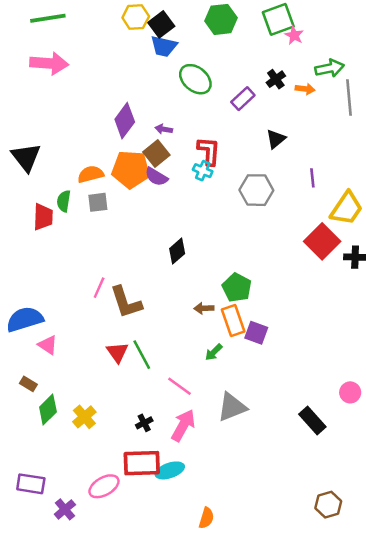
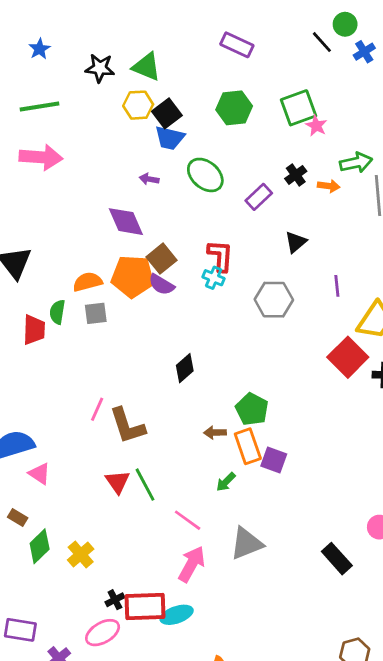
purple diamond: (125, 121) -> (126, 222), turned -60
purple arrow: (164, 129) -> (149, 179), moved
black cross: (144, 423) -> (115, 600), moved

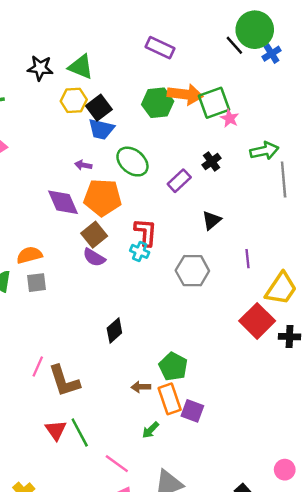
green circle: (345, 24) -> (255, 30), size x1.8
orange arrow: (329, 186) -> (185, 94), moved, size x1.8
orange pentagon: (133, 276) -> (102, 197), moved

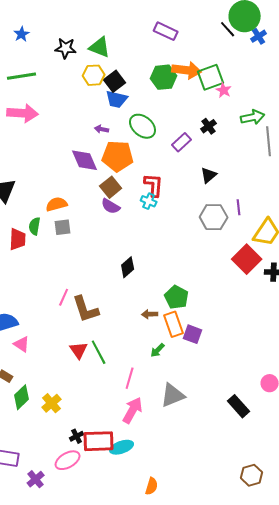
gray hexagon: (192, 271) -> (214, 217), moved
pink line: (117, 464) -> (130, 378), turned 70

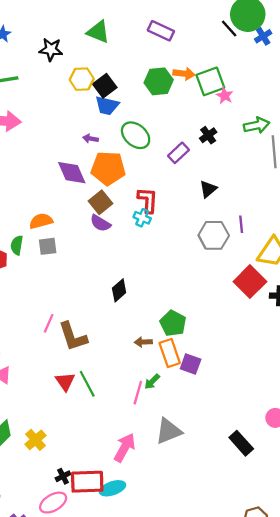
green triangle: (100, 47) -> (98, 32), moved
orange arrow: (187, 70) -> (184, 74), size x0.7
pink line: (130, 378) -> (138, 393), moved

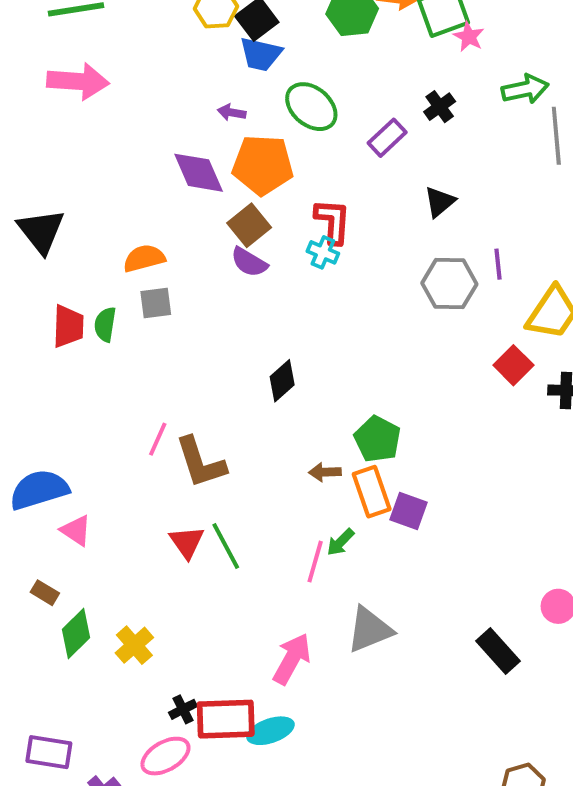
green semicircle: (17, 245) -> (105, 324), moved
red square: (250, 282) -> (513, 365), size x0.7

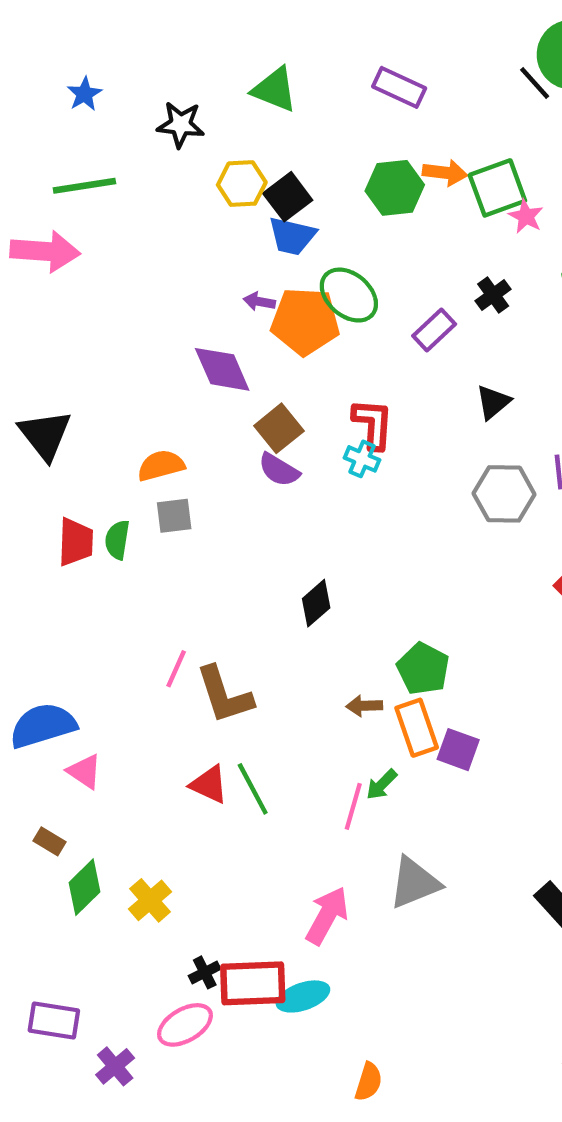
pink arrow: (78, 81) -> (45, 251), moved
orange pentagon: (263, 165) -> (305, 321), moved
red triangle: (187, 542) -> (209, 785), turned -30

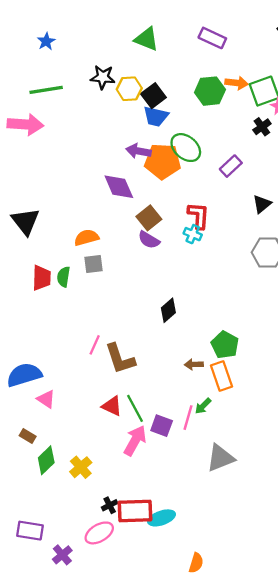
black star: (181, 125) -> (103, 77), moved
black cross: (493, 295) -> (262, 127), moved
purple arrow: (259, 302) -> (138, 151), size x1.5
purple square: (458, 750) -> (162, 426), moved
pink arrow: (327, 916) -> (135, 441), moved

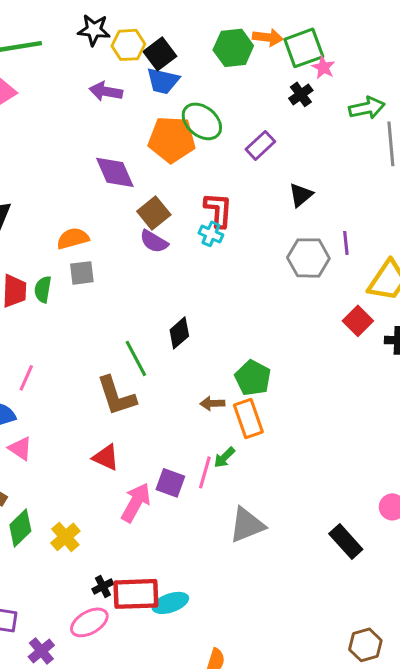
purple arrow: (138, 151) -> (106, 91), moved
pink line: (95, 345) -> (26, 378), moved
green line: (135, 408) -> (136, 358), moved

